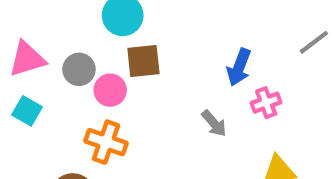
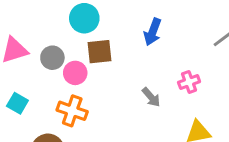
blue arrow: (239, 67) -> (153, 32), moved
cyan square: (27, 111) -> (17, 103), moved

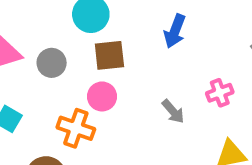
pink circle: (75, 73) -> (102, 96), moved

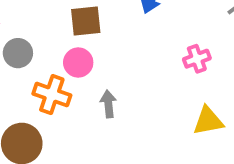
gray circle: (52, 63) -> (18, 53), moved
gray arrow: (173, 111) -> (108, 104), moved, turned -145

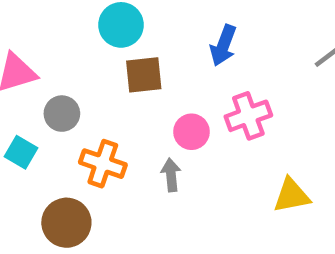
pink cross: (197, 59) -> (248, 116), moved, size x1.4
pink circle: (78, 63) -> (191, 132), moved

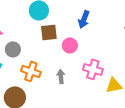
pink cross: (248, 116) -> (93, 69), moved, turned 36
pink circle: (191, 132) -> (70, 45), moved

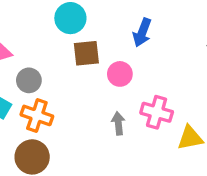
orange cross: (31, 71) -> (37, 115), moved
gray arrow: (61, 76) -> (118, 123), moved

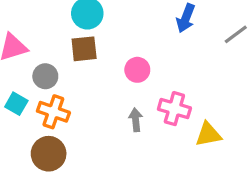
blue arrow: (142, 32) -> (186, 18), moved
brown square: (86, 53) -> (84, 49), moved

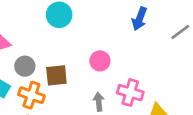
brown square: (84, 49) -> (56, 75), moved

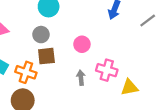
gray circle: (25, 66) -> (41, 35), moved

